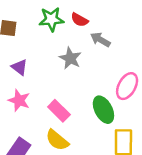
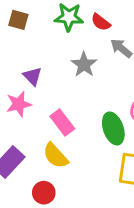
purple triangle: (20, 67) -> (32, 76), moved
pink star: (19, 100) -> (19, 104), turned 30

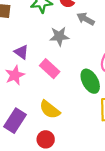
gray star: (84, 65) -> (59, 36), turned -30
pink rectangle: (62, 123) -> (50, 69), moved

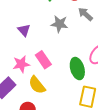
pink rectangle: (50, 69) -> (43, 60), moved
pink star: (15, 75) -> (21, 64), moved

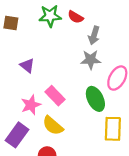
gray arrow: (85, 14) -> (94, 35), turned -105
gray star: (59, 24) -> (91, 60), moved

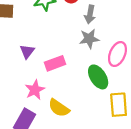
purple triangle: (27, 66) -> (27, 51), turned 35
pink rectangle: (55, 96) -> (55, 63), moved, turned -60

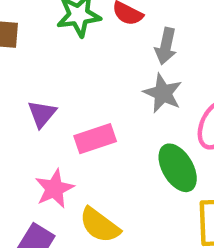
gray star: (89, 39) -> (163, 93), turned 30

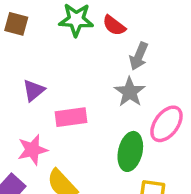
green ellipse: (178, 168) -> (130, 151), turned 33

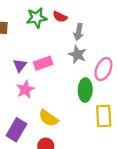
pink rectangle: (71, 117) -> (43, 63), moved
pink star: (33, 150) -> (25, 89), moved

